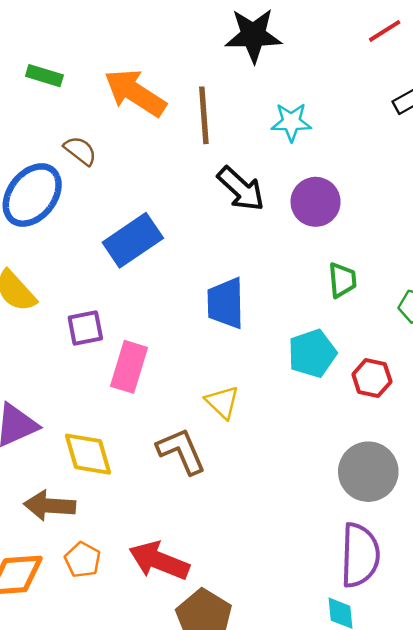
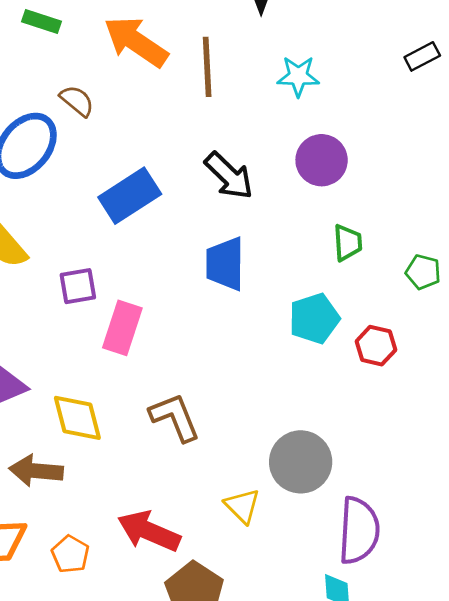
black arrow: (241, 189) -> (229, 176), moved
yellow triangle: (222, 402) -> (242, 506), moved
gray circle: (368, 472) -> (301, 462), moved
orange pentagon: (83, 560) -> (70, 554), moved

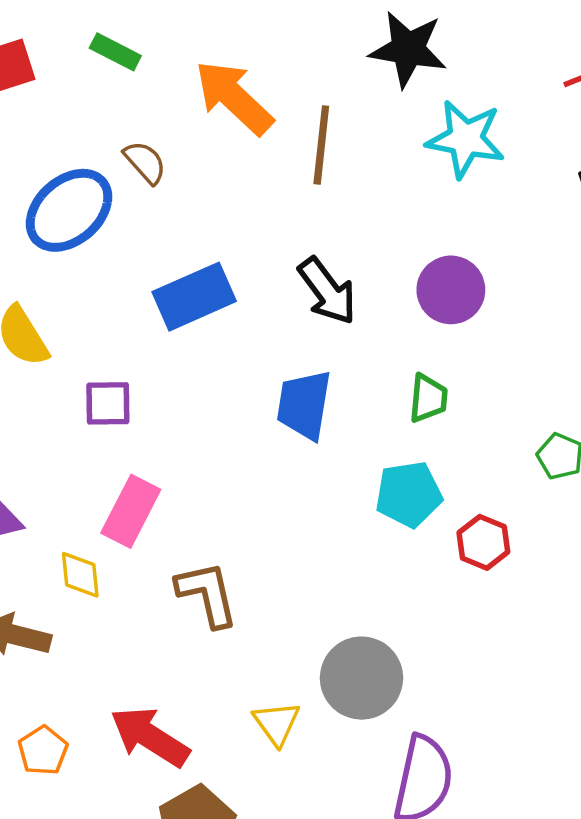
cyan star: (298, 76) -> (465, 139), moved, size x1.4
green trapezoid: (348, 243) -> (428, 398), moved
pink rectangle: (122, 328) -> (131, 511), moved
yellow diamond: (77, 418) -> (80, 575), size x0.7

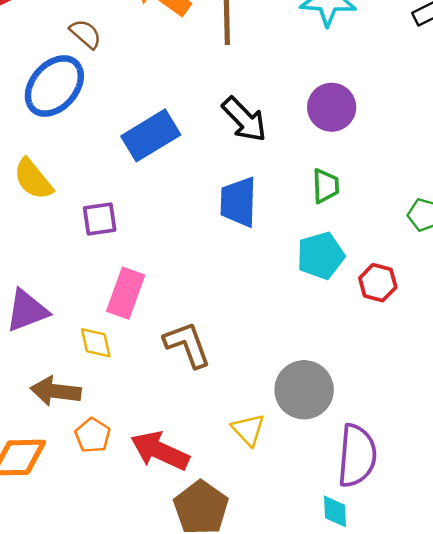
brown semicircle: (145, 162) -> (85, 34), moved
orange pentagon: (43, 751) -> (93, 435), moved

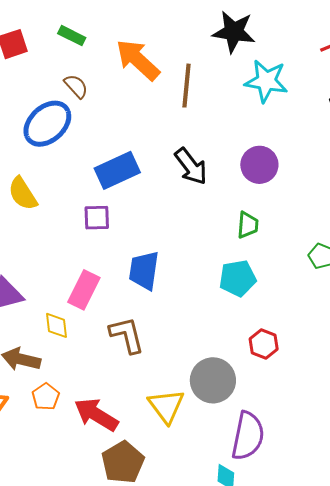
blue trapezoid: (238, 202) -> (144, 270), moved
purple square: (100, 219) -> (97, 218), moved
red hexagon: (378, 283) -> (264, 344), moved
yellow triangle: (248, 430) -> (166, 406), size x1.4

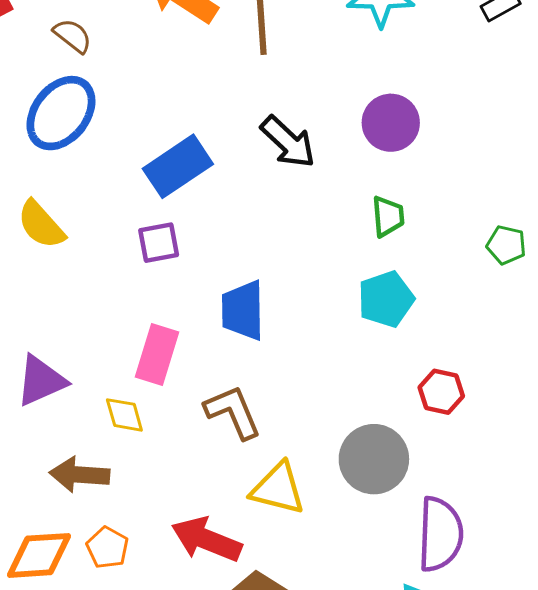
brown semicircle: (76, 86) -> (73, 36), moved
orange pentagon: (46, 397) -> (107, 548), moved
yellow triangle: (166, 406) -> (278, 489), moved, turned -30

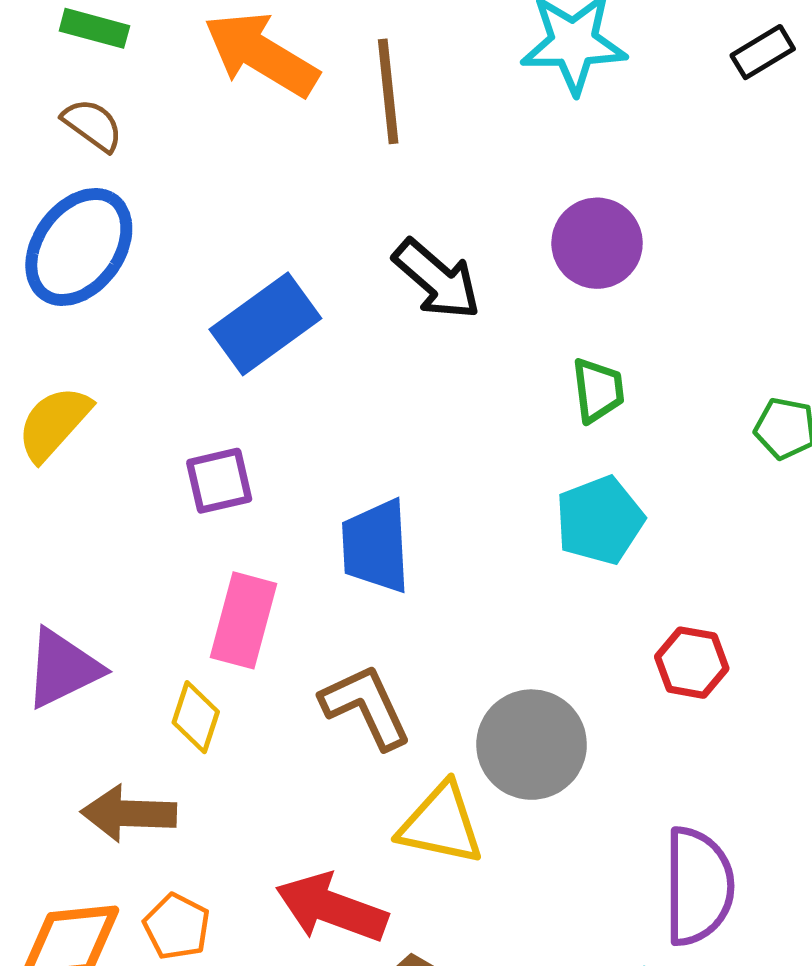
yellow semicircle: (41, 225) -> (54, 423), turned 86
purple square: (159, 243) -> (219, 481), moved
yellow diamond: (124, 415) -> (196, 717), turned 36
gray circle: (374, 459) -> (532, 745), moved

